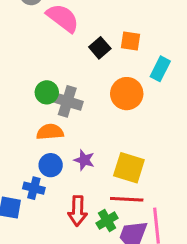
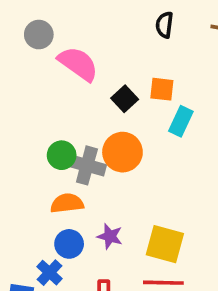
cyan rectangle: (160, 69) -> (181, 121), moved
orange circle: (127, 94) -> (122, 152), moved
blue cross: (34, 188) -> (49, 273), turned 30

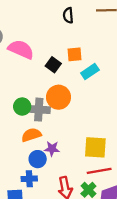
cyan rectangle: (181, 121) -> (90, 71), turned 42
purple star: (110, 236) -> (52, 149), moved
blue cross: (49, 273) -> (29, 179), turned -35

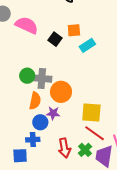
orange circle: (59, 97) -> (61, 92), moved
orange semicircle: (31, 135) -> (35, 101), turned 120
red line: (99, 171) -> (95, 133), turned 45

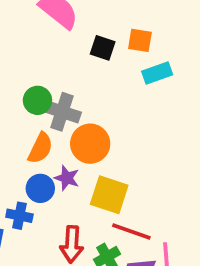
black square: (55, 39) -> (103, 48), turned -32
yellow square: (91, 113) -> (109, 195), moved
red line: (95, 133) -> (131, 232), turned -30

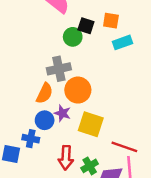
green circle: (37, 100) -> (73, 37), moved
gray cross: (62, 112) -> (59, 69), turned -30
red line: (131, 232) -> (124, 147), moved

